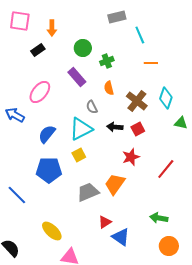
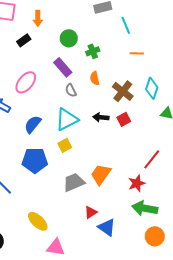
gray semicircle: (92, 107) -> (71, 90), moved
red star: (131, 157) -> (137, 183), moved
green arrow: (159, 218) -> (145, 208), size x1.4

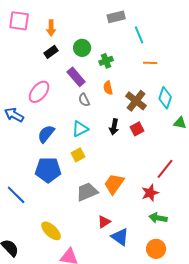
black rectangle: (24, 40) -> (51, 52), moved
black arrow: (101, 117) -> (114, 127), turned -84
cyan triangle: (67, 119) -> (80, 129), size x0.7
green arrow: (145, 208) -> (158, 218), size x0.7
orange circle: (155, 236) -> (156, 249), moved

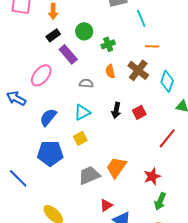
purple rectangle: (76, 77) -> (68, 54), moved
gray semicircle: (84, 100) -> (86, 83), turned 120
brown cross: (136, 101) -> (138, 70), moved
red line: (165, 169) -> (167, 138), moved
green arrow: (158, 218) -> (160, 201), turned -78

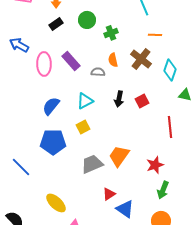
purple rectangle: (68, 54) -> (71, 61), moved
pink ellipse: (41, 75) -> (44, 64), turned -40
gray semicircle: (86, 83) -> (98, 72), moved
blue arrow: (16, 98) -> (19, 45), moved
red line: (167, 138) -> (170, 127), turned -45

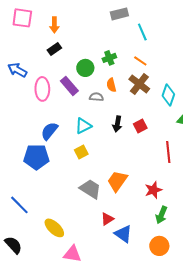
green circle: (87, 20) -> (85, 68), moved
orange line: (155, 35) -> (140, 61), moved, turned 32
blue pentagon: (53, 142) -> (36, 157), moved
gray trapezoid: (92, 164) -> (90, 189), turned 55
blue line: (21, 167) -> (19, 205), moved

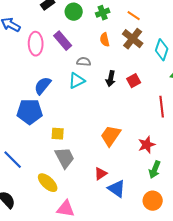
green circle: (85, 68) -> (74, 12), moved
gray semicircle: (96, 97) -> (84, 62), moved
yellow square: (81, 152) -> (58, 134), moved, turned 32
gray trapezoid: (90, 189) -> (65, 158), moved, turned 30

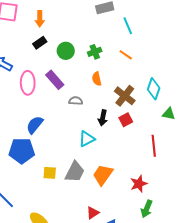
brown cross: (133, 39) -> (125, 96), moved
cyan triangle: (77, 81) -> (87, 139), moved
gray trapezoid: (65, 158) -> (75, 172), moved, turned 55

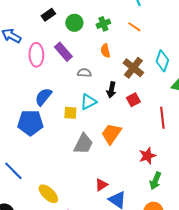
red square: (126, 120) -> (133, 100), moved
cyan triangle: (87, 139) -> (88, 102), moved
yellow square: (50, 173) -> (70, 113), moved
orange trapezoid: (103, 175) -> (111, 134), moved

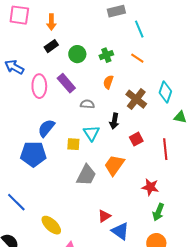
orange semicircle: (105, 51) -> (108, 82), turned 32
red square: (133, 100) -> (136, 139), moved
cyan triangle: (88, 102) -> (91, 133), turned -36
red star: (147, 156) -> (150, 187), turned 30

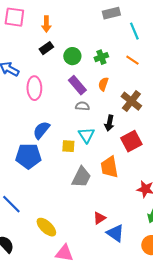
purple rectangle: (66, 83) -> (77, 85), moved
red square: (136, 139) -> (131, 141), size x1.5
orange trapezoid: (114, 165) -> (109, 167), turned -45

